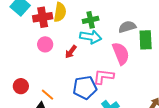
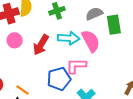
cyan arrow: (91, 37) -> (69, 38), moved
red arrow: (71, 52) -> (41, 45), size x1.5

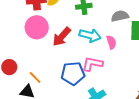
pink circle: (15, 40) -> (37, 27), size x1.5
pink semicircle: (91, 41) -> (111, 42), size x0.6

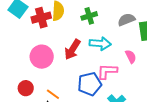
pink circle: (37, 27) -> (42, 57), moved
pink semicircle: (111, 42) -> (131, 56), moved

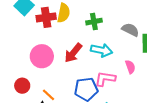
gray semicircle: (126, 20) -> (130, 30), turned 42

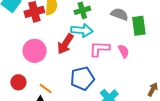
cyan arrow: (102, 50) -> (82, 30), moved
pink L-shape: (105, 79) -> (100, 49), moved

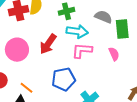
cyan arrow: (82, 30) -> (77, 31), moved
pink semicircle: (124, 51) -> (114, 54), moved

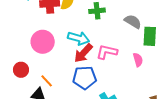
cyan arrow: (77, 31) -> (79, 38), moved
red arrow: (48, 44) -> (83, 53), moved

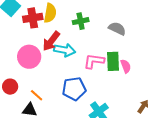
green rectangle: (150, 36) -> (113, 61), moved
red arrow: (83, 53) -> (51, 41), moved

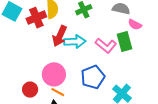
pink circle: (29, 57) -> (54, 74), moved
pink L-shape: (94, 61) -> (106, 46), turned -135
pink semicircle: (126, 66) -> (135, 25), moved, turned 152

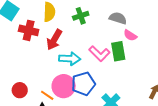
red cross: (36, 18) -> (29, 30), moved, turned 30
cyan arrow: (75, 42) -> (70, 59), moved
pink circle: (54, 74) -> (64, 86), moved

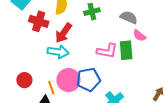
pink L-shape: (99, 54) -> (107, 51), turned -40
cyan arrow: (70, 59) -> (58, 52), moved
orange line: (47, 95) -> (51, 88), turned 32

